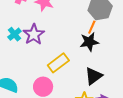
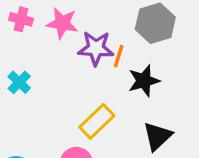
orange line: (92, 27) -> (119, 56), moved
purple star: (34, 34) -> (96, 48), moved, turned -30

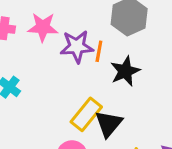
black triangle: (157, 136) -> (109, 124), moved

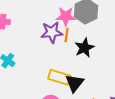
pink star: (43, 27) -> (66, 16), moved
yellow rectangle: (86, 114) -> (59, 77), turned 70

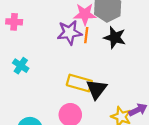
black star: (84, 48) -> (115, 37), moved, turned -30

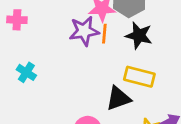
yellow rectangle: (79, 83) -> (139, 77), moved
black triangle: (97, 89) -> (118, 98), turned 35

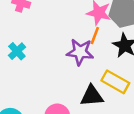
purple star: (84, 31) -> (80, 52), moved

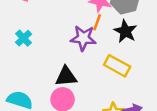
black triangle: (92, 96) -> (66, 77), moved

